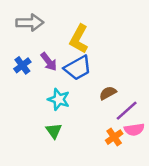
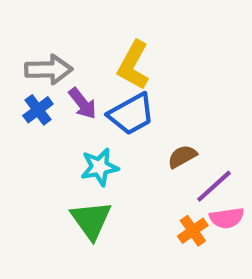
gray arrow: (30, 23) -> (49, 69), moved
cyan star: (59, 99) -> (99, 167), turned -30
green triangle: (54, 131) -> (91, 220), size x1.5

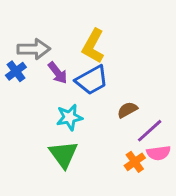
blue cross: (38, 110) -> (16, 71), moved

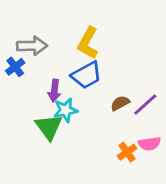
purple arrow: (58, 73) -> (54, 91), moved, turned 45
purple line: (150, 131) -> (145, 105), moved
green triangle: (63, 154) -> (49, 127), moved

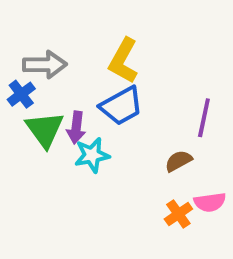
brown semicircle: (120, 103) -> (178, 161), moved
purple line: (145, 105) -> (204, 118), moved, turned -36
green triangle: (49, 127) -> (45, 129), moved

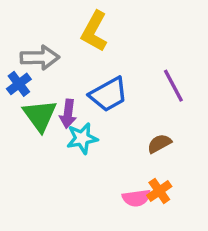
yellow L-shape: (123, 61) -> (94, 31), moved
purple line: (204, 118) -> (173, 86), moved, turned -40
pink semicircle: (210, 202) -> (136, 198), moved

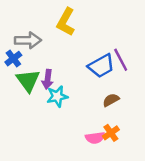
blue trapezoid: (108, 94) -> (101, 66), moved

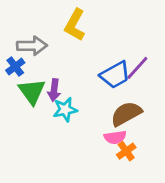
purple line: (121, 60) -> (137, 68), turned 70
brown semicircle: (111, 100) -> (126, 114), size x1.6
pink semicircle: (95, 138) -> (115, 137), moved

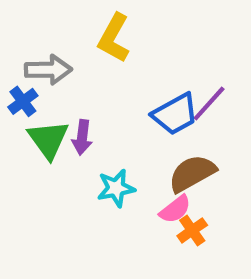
cyan star: (65, 110) -> (116, 188), moved
pink semicircle: (115, 137) -> (175, 209), turned -30

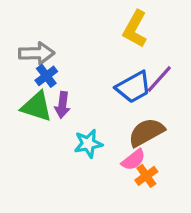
yellow L-shape: (114, 38) -> (135, 29), moved
blue cross: (23, 101) -> (46, 76), moved
green triangle: (48, 139) -> (37, 106), turned -36

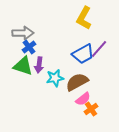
brown semicircle: (146, 132) -> (77, 82), moved
cyan star: (88, 144) -> (55, 78), moved

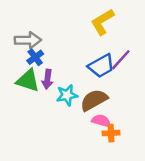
yellow L-shape: (84, 18) -> (102, 22), turned 30
pink semicircle: (83, 99) -> (101, 121), turned -126
orange cross: (91, 109) -> (111, 133), turned 32

